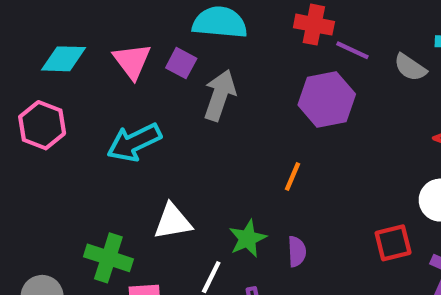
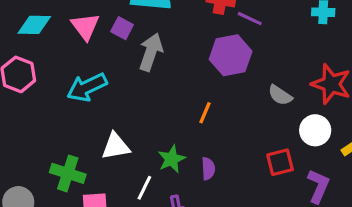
gray semicircle: (410, 67) -> (280, 95), moved

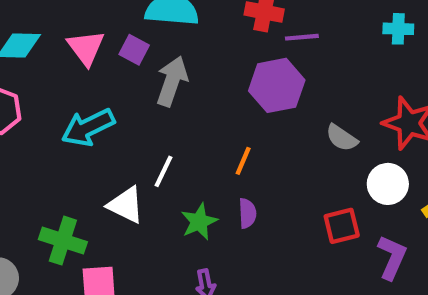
purple line: (250, 19) -> (302, 37), turned -30
white triangle: (116, 146) -> (126, 205), turned 36
purple semicircle: (208, 169) -> (247, 213), moved
white line: (144, 188) -> (163, 171), moved

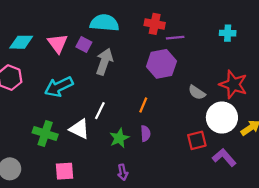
white circle: (388, 184) -> (222, 118), size x1.4
green cross: (63, 241) -> (45, 133), moved
purple L-shape: (392, 257) -> (224, 157), turned -65

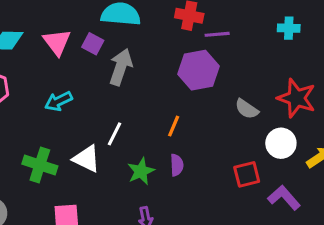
cyan arrow: (59, 87) -> (59, 101), size x0.7
white circle: (222, 118) -> (281, 143), size x0.7

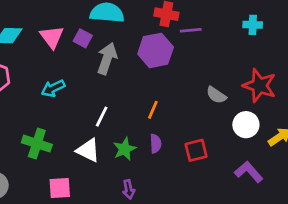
purple hexagon: (199, 70) -> (156, 50), moved
white triangle: (87, 159) -> (88, 150), moved
red square: (247, 174) -> (196, 150), moved

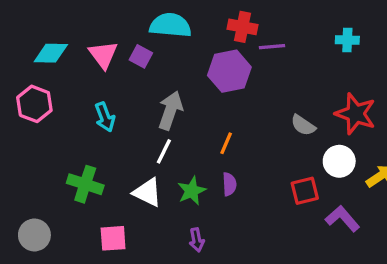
gray arrow: (107, 59) -> (170, 110), moved
cyan arrow: (53, 88) -> (105, 117), turned -85
red square: (196, 150) -> (305, 191), moved

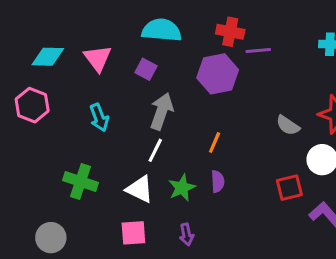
purple square: (141, 56) -> (146, 69), moved
gray circle: (34, 235) -> (51, 238), moved
pink square: (113, 238) -> (133, 233), moved

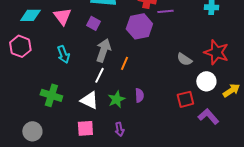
orange line: (215, 142) -> (124, 63), moved

